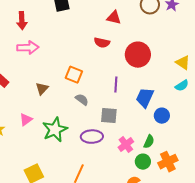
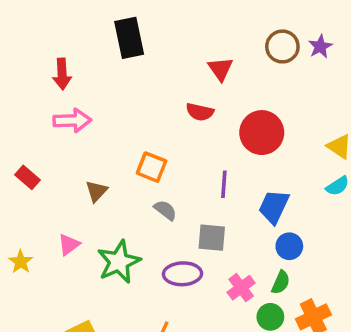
red triangle: (114, 18) -> (220, 69), turned 42
blue circle: (162, 116) -> (289, 246), moved

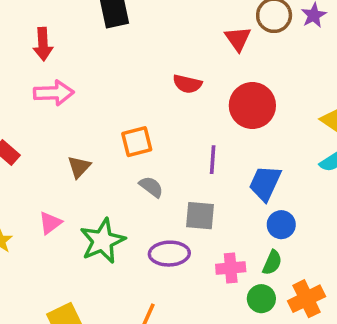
red triangle: (220, 69) -> (238, 39), moved
orange square: (152, 167) -> (137, 142), turned -36
pink cross: (241, 288) -> (231, 268), turned 32

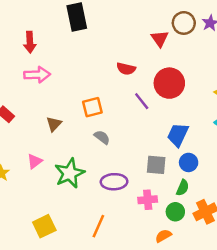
purple line: (213, 160) -> (142, 101), moved, turned -42
gray square: (200, 216) -> (156, 165), moved
pink cross: (231, 268) -> (148, 200), moved

